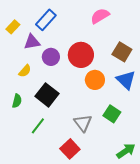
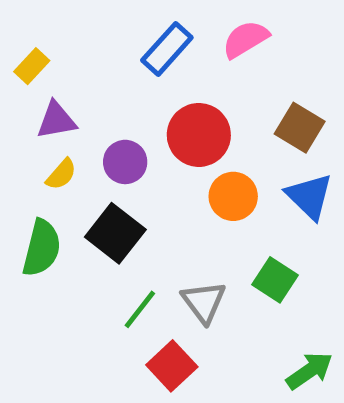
blue rectangle: (46, 20) -> (167, 49), moved
purple triangle: (32, 42) -> (56, 120), moved
purple circle: (51, 57) -> (125, 162), moved
green semicircle: (17, 101) -> (42, 248), size x1.6
green line: (38, 126) -> (140, 309), moved

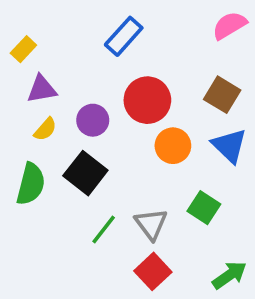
pink semicircle: (245, 39) -> (229, 25), moved
red square: (172, 366) -> (153, 271), moved

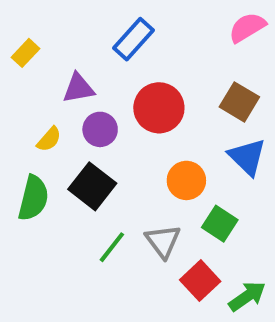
purple triangle: (42, 89) -> (78, 88), moved
orange circle: (173, 146) -> (186, 180), moved
red square: (153, 271) -> (200, 281), moved

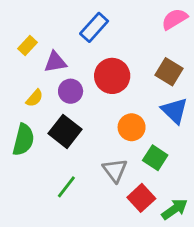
yellow rectangle: (26, 53) -> (28, 45), moved
green line: (112, 247) -> (66, 187), moved

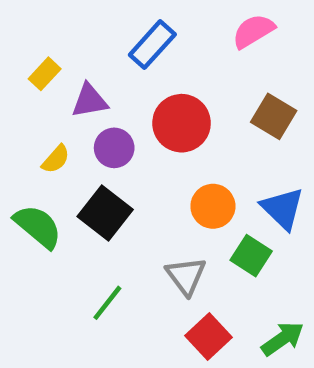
pink semicircle: (175, 19) -> (253, 31), moved
blue triangle: (175, 111) -> (283, 208), moved
green semicircle: (23, 140) -> (38, 226), turned -64
red square: (141, 198) -> (208, 336), moved

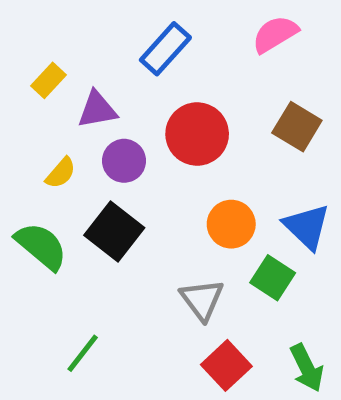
green line: (107, 303) -> (83, 353), moved
green arrow: (283, 339) -> (307, 368), turned 99

